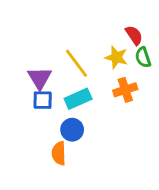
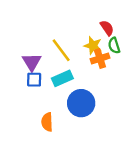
orange cross: (125, 90) -> (100, 58), moved
blue circle: (72, 130) -> (81, 103), moved, size x1.5

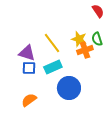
red semicircle: (107, 28) -> (98, 11), moved
purple triangle: (32, 62) -> (27, 53), turned -42
orange semicircle: (47, 122) -> (29, 100), moved, turned 56

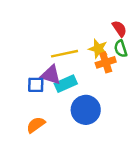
red semicircle: (98, 11) -> (119, 29), moved
yellow line: (52, 43) -> (64, 54), turned -65
purple triangle: (27, 53) -> (51, 75), moved

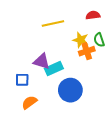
red semicircle: (119, 29) -> (93, 15), moved, turned -64
yellow line: (64, 54) -> (53, 23), moved
blue square: (36, 85) -> (22, 80), moved

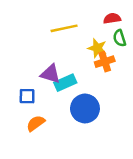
green semicircle: (99, 40) -> (120, 38), moved

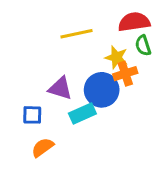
red semicircle: (112, 18) -> (134, 22), size x1.5
cyan rectangle: (65, 83) -> (82, 113), moved
blue circle: (85, 108) -> (102, 90), moved

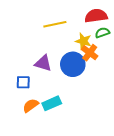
green semicircle: (143, 46) -> (102, 33), turned 88
orange cross: (125, 74) -> (90, 53), turned -35
cyan rectangle: (82, 113) -> (52, 103), moved

